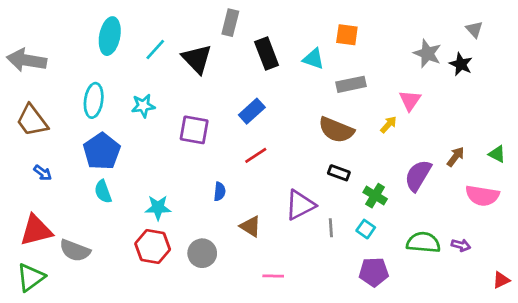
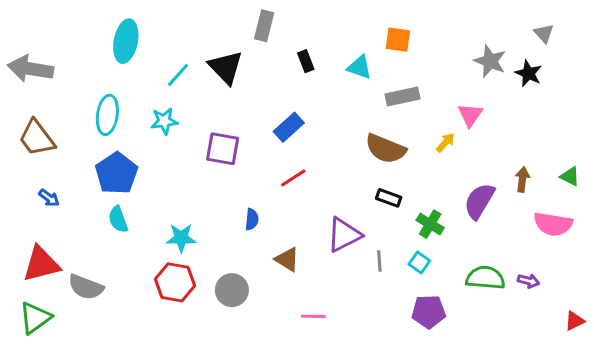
cyan line: (155, 49) -> (178, 75), moved
black rectangle: (267, 53) -> (306, 61), size x0.6
brown arrow: (456, 157) -> (522, 179), turned -30

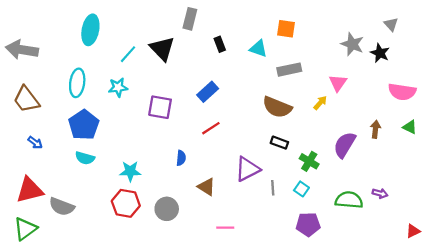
cyan semicircle: (118, 219) -> (85, 158), turned -54
pink semicircle: (553, 224) -> (402, 92), moved
purple arrow: (529, 281) -> (380, 193), moved

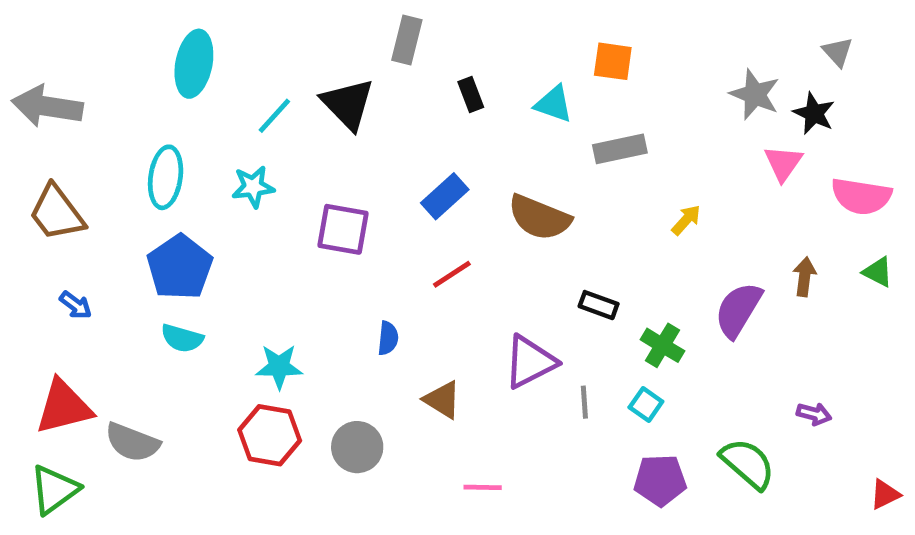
pink triangle: (338, 83) -> (783, 163), moved
brown semicircle: (277, 107) -> (539, 218), moved
green semicircle: (349, 200) -> (748, 464), moved, turned 36

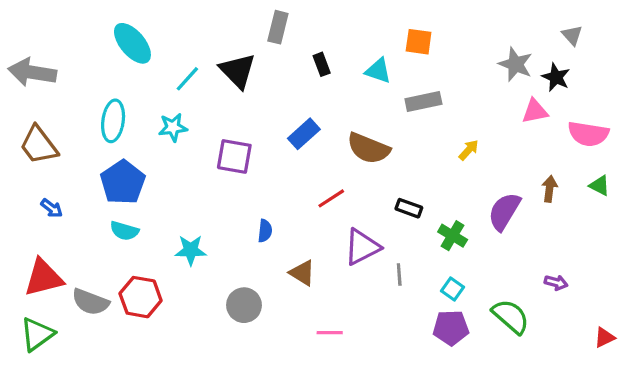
cyan ellipse: (194, 64) -> (132, 43), turned -51
pink triangle: (783, 163) -> (535, 111), turned 44
red line: (452, 274) -> (331, 198), moved
cyan square: (646, 404) -> (453, 289), moved
red hexagon: (270, 435) -> (141, 297), moved

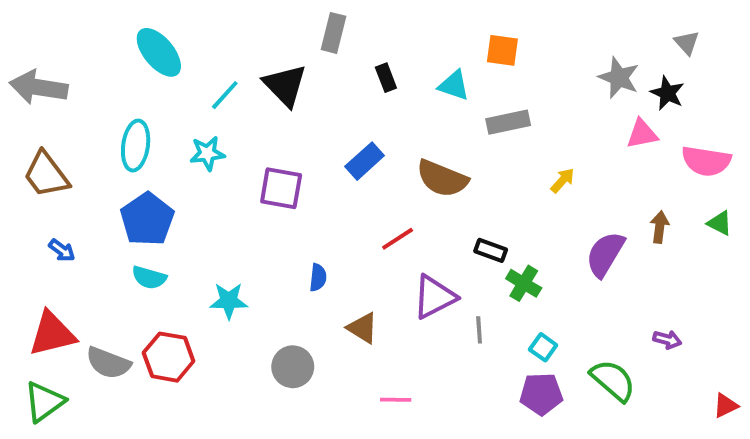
green cross: (453, 236) -> (524, 283), moved

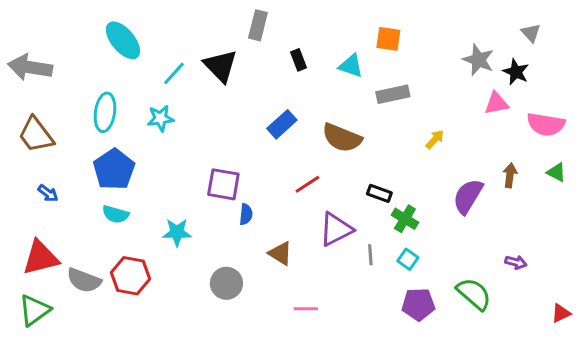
purple square: (281, 188) -> (223, 184), moved
cyan square: (543, 347) -> (408, 259), moved

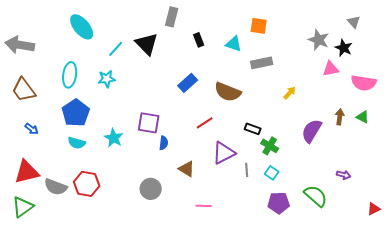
green triangle: (556, 172) -> (363, 117), moved
cyan star: (177, 232) -> (114, 138), moved, turned 30

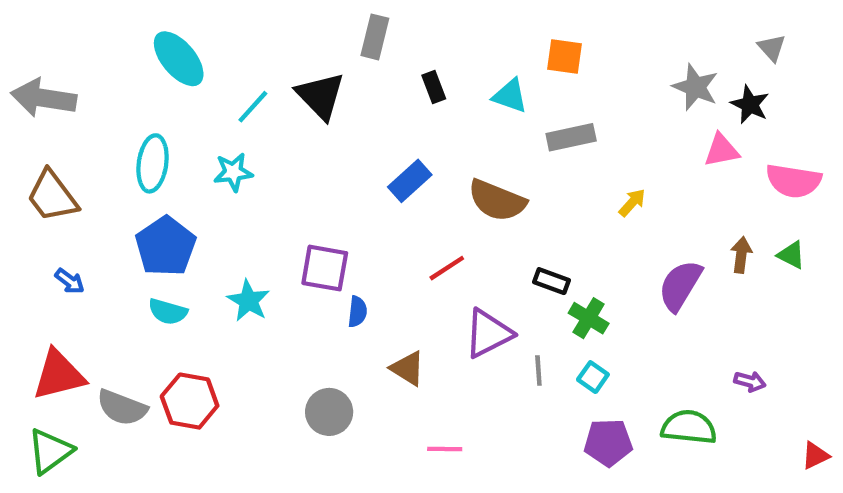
green semicircle: (316, 196) -> (689, 427), turned -35

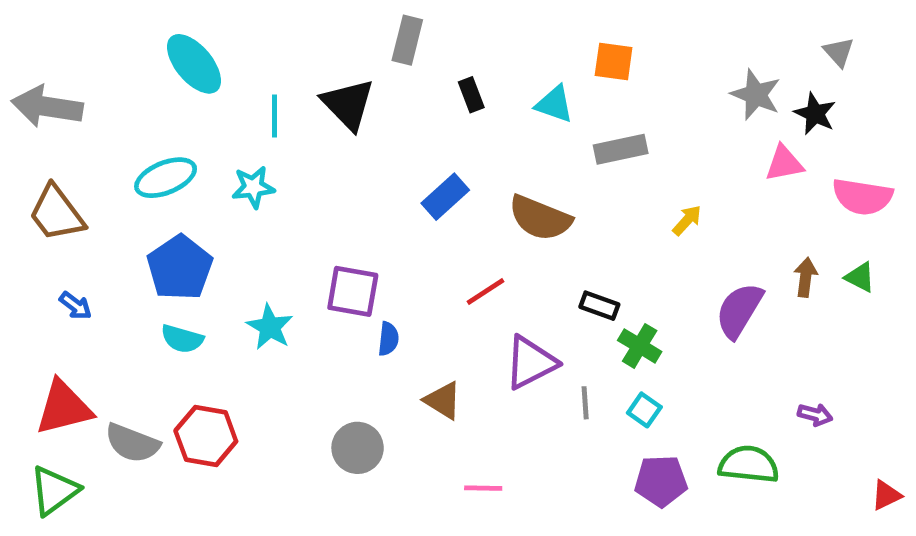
cyan line: (253, 107) -> (275, 116), turned -42
cyan ellipse: (153, 163) -> (166, 178), turned 60

